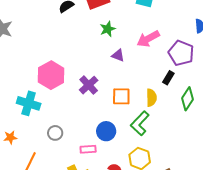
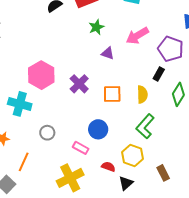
green L-shape: (140, 123) -> (145, 126), moved
pink rectangle: (88, 149) -> (81, 148), turned 35

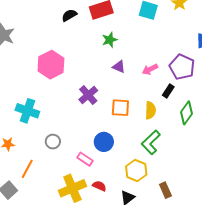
pink arrow: (137, 36) -> (150, 69), moved, size x0.7
pink hexagon: (41, 75) -> (51, 65), moved
red semicircle: (108, 167) -> (99, 186), moved

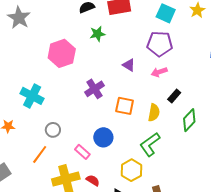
green star: (110, 40) -> (97, 34), moved
purple pentagon: (182, 67) -> (160, 44), moved, turned -30
orange line: (27, 169) -> (40, 154), moved

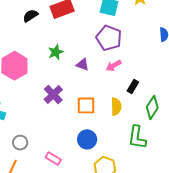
green star: (97, 34) -> (56, 52), moved
purple pentagon: (160, 44) -> (109, 38), turned 30
blue circle: (103, 137) -> (87, 139), moved
green L-shape: (150, 144) -> (137, 137), moved, turned -35

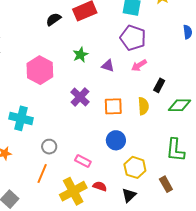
green diamond: (152, 107) -> (180, 105), turned 60
green L-shape: (137, 137) -> (175, 150), moved

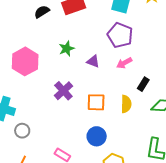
gray circle: (49, 147) -> (22, 131), moved

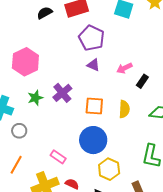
purple pentagon: (120, 35) -> (92, 38), moved
green star: (67, 49) -> (35, 98), moved
black rectangle: (143, 84) -> (142, 81), moved
blue circle: (97, 136) -> (93, 140), size x1.4

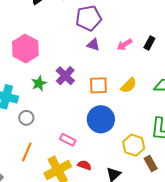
purple pentagon: (92, 38) -> (89, 18), turned -30
black rectangle: (142, 81) -> (149, 43), moved
yellow semicircle: (124, 109) -> (129, 85), turned 48
yellow hexagon: (109, 169) -> (134, 145), moved

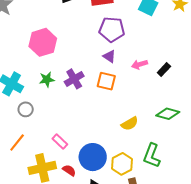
orange square: (98, 85) -> (106, 81), moved
yellow semicircle: (129, 85) -> (130, 124), moved
blue circle: (101, 119) -> (93, 157), moved

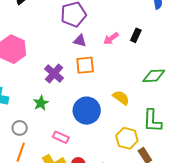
green star: (47, 79) -> (41, 103), moved
gray circle: (26, 109) -> (20, 128), moved
yellow semicircle: (130, 124) -> (121, 98), turned -96
blue circle: (93, 157) -> (87, 111), moved

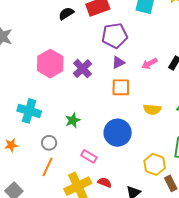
purple triangle: (80, 41) -> (118, 62), turned -48
purple cross: (54, 73) -> (83, 69), moved
yellow semicircle: (121, 98) -> (152, 109), moved, turned 144

